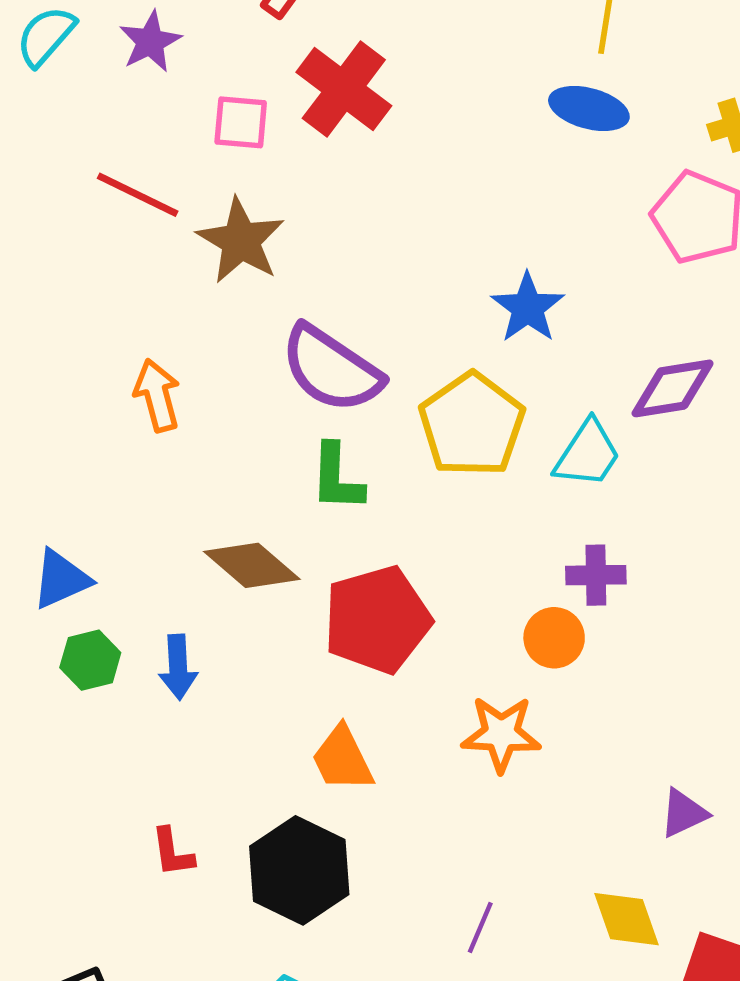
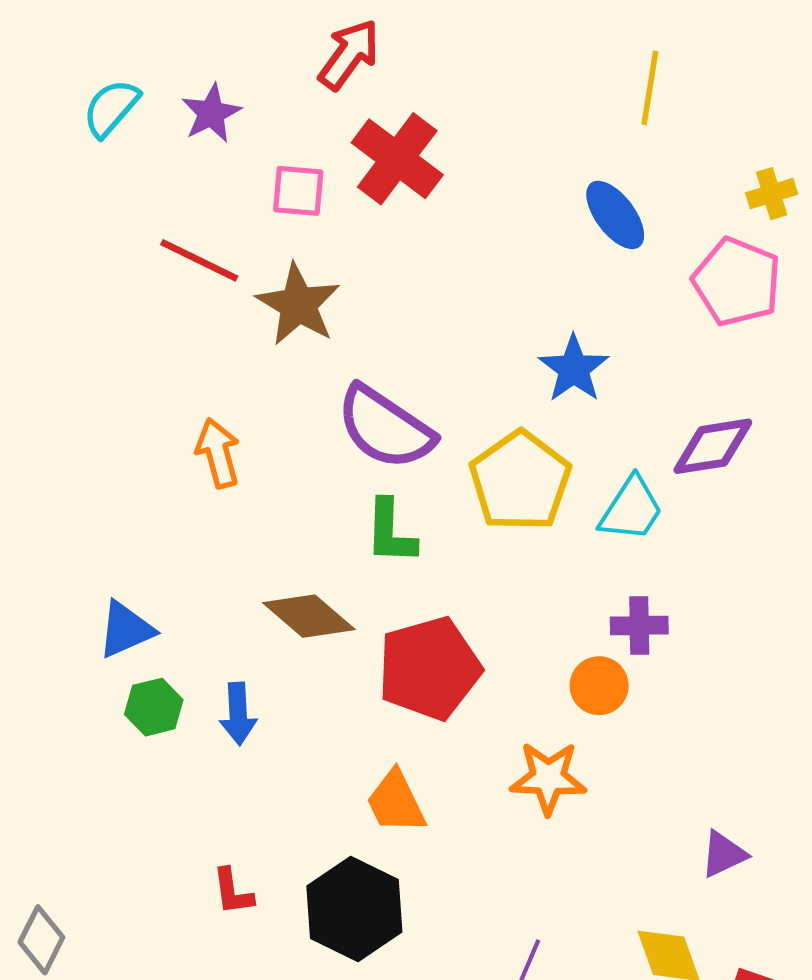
blue ellipse: (589, 108) -> (615, 215), moved, turned 38

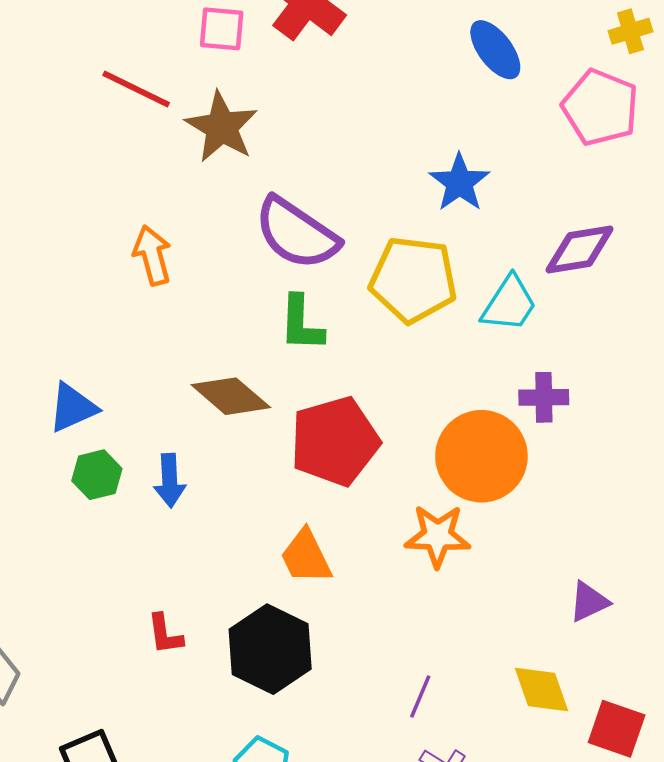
yellow pentagon: (520, 481) -> (413, 280), turned -30
purple cross: (639, 625) -> (544, 397), moved
orange circle: (599, 686) -> (481, 456), size x1.8

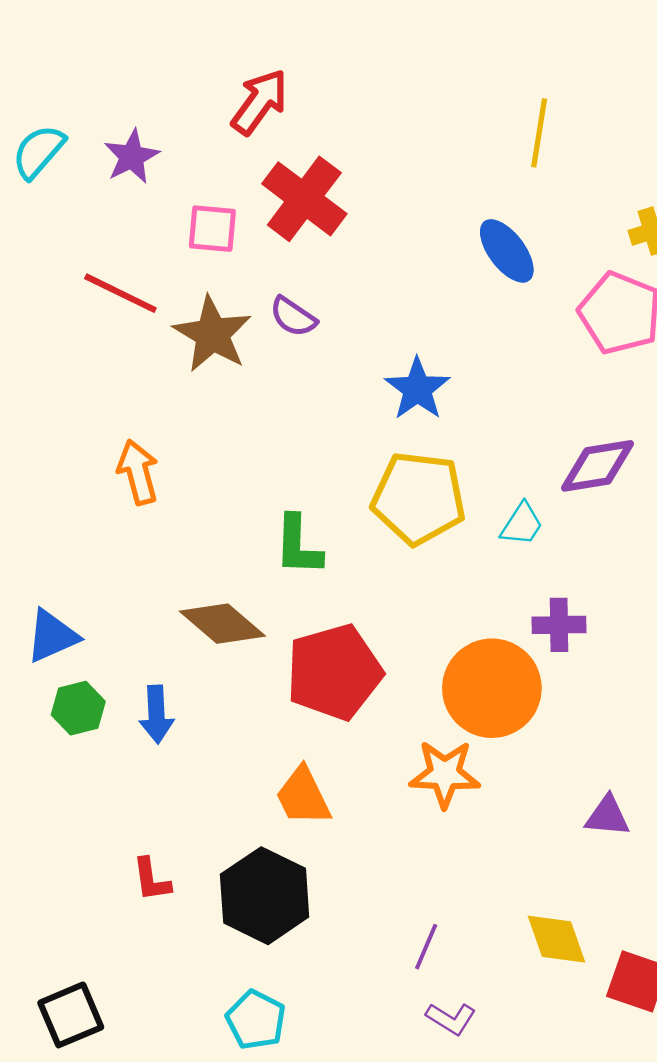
blue star: (460, 183) -> (417, 389), moved
purple semicircle: (297, 233) -> (293, 317), moved, size x0.5
cyan trapezoid: (509, 304) -> (522, 524), size x0.7
purple triangle: (589, 602) -> (607, 816), moved, turned 30

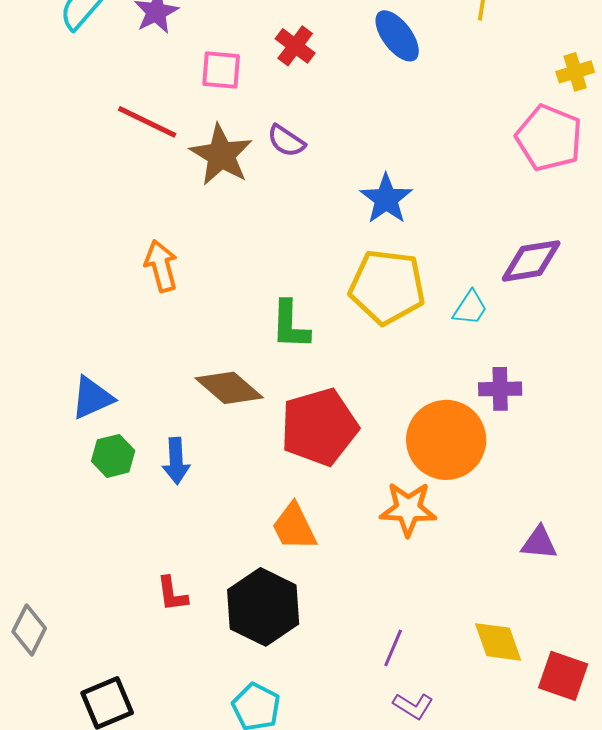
red cross: (304, 199) -> (295, 46), size x0.6
blue ellipse: (507, 251) -> (397, 36), moved

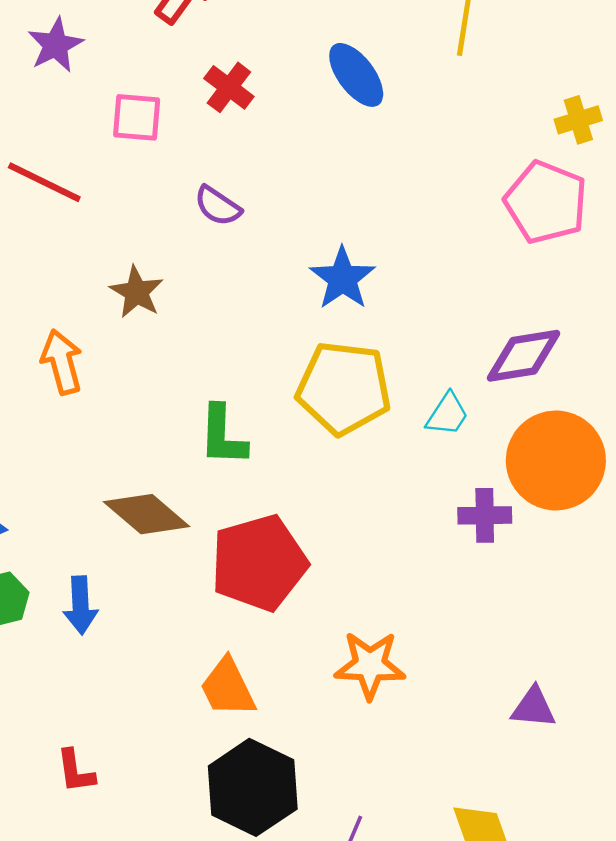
brown star: (221, 155) -> (137, 292), moved, size x0.7
orange circle: (446, 440) -> (556, 460), moved
black hexagon: (263, 607) -> (253, 787), moved

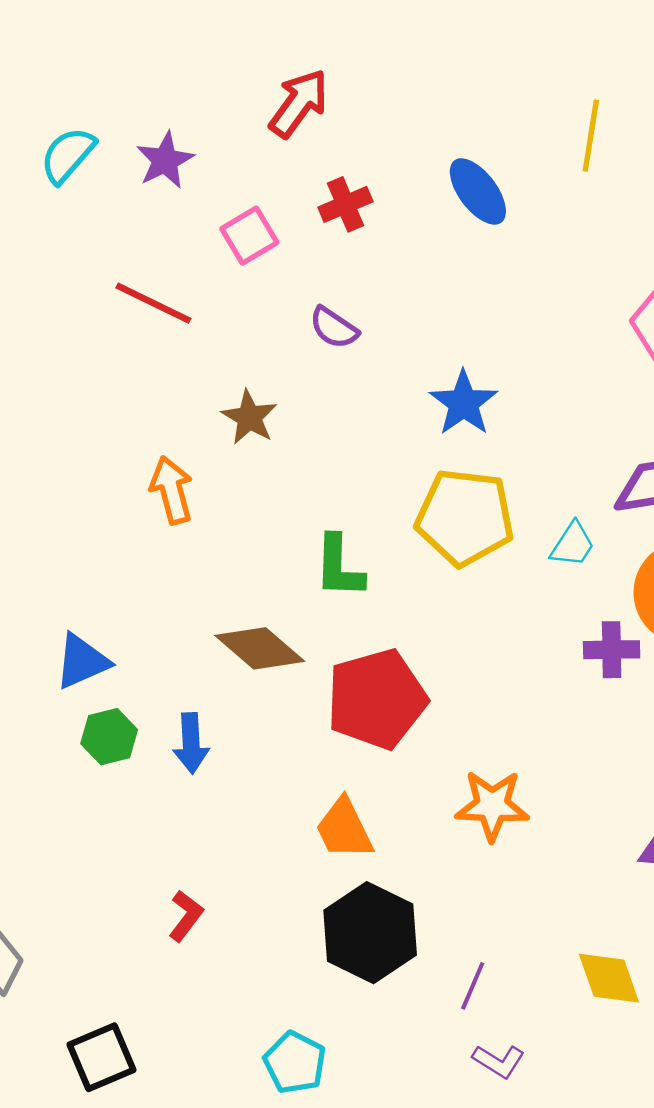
red cross: (229, 87) -> (345, 204), turned 30
pink square: (137, 117) -> (249, 236), turned -36
red L-shape: (75, 771) -> (186, 916), turned -135

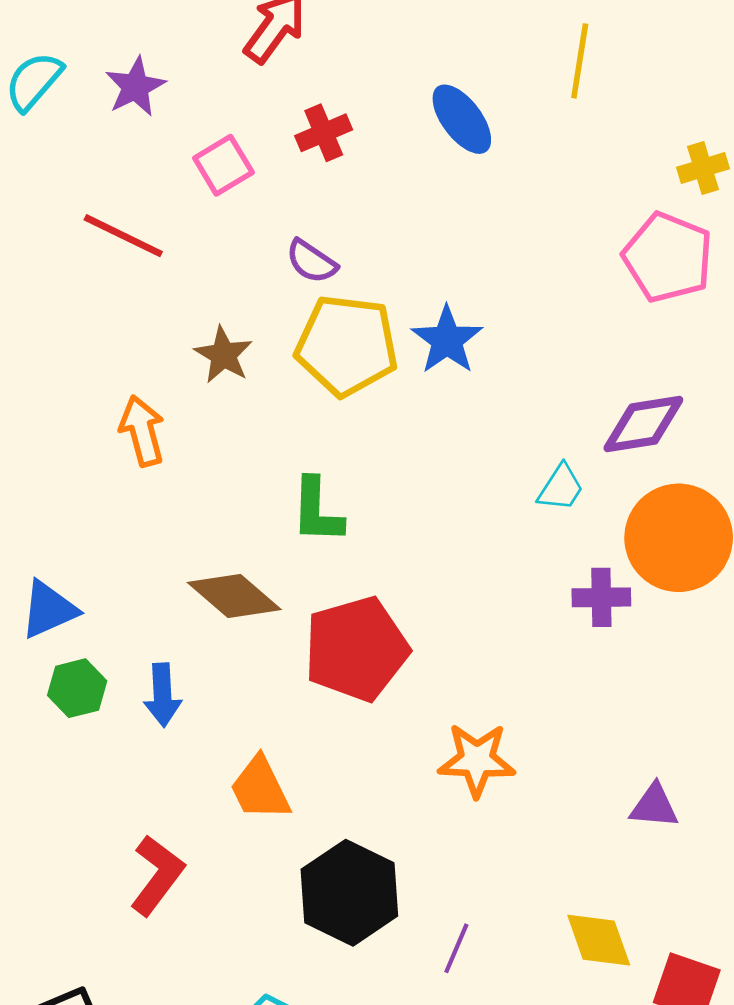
yellow pentagon: (465, 517) -> (347, 345), moved
orange trapezoid: (344, 829) -> (260, 788), moved
red L-shape: (186, 916) -> (157, 875), size x1.5

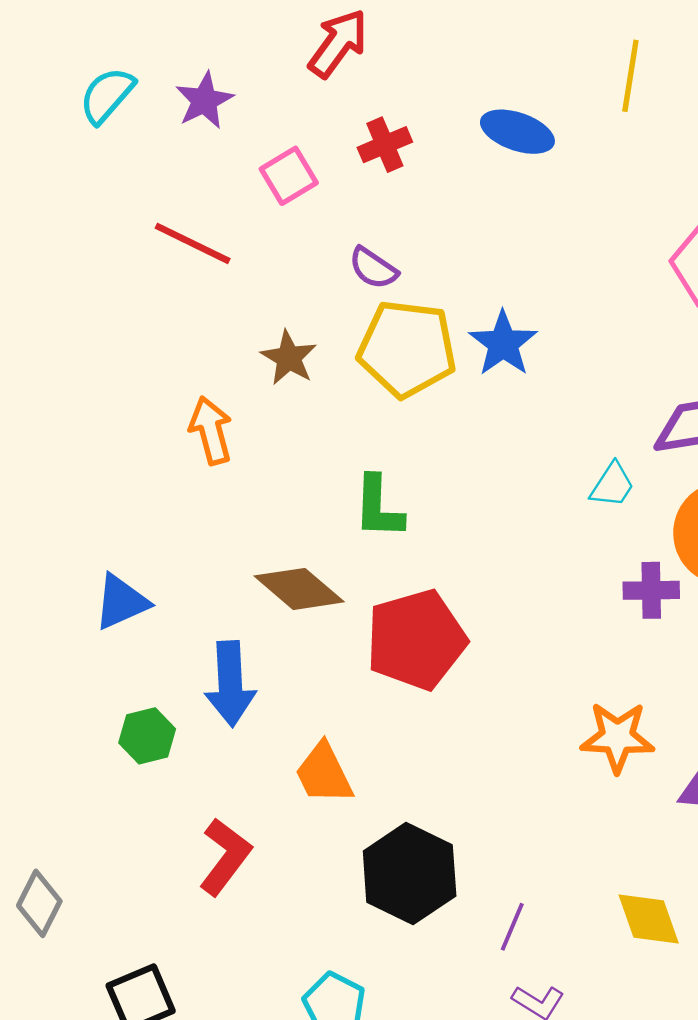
blue ellipse: (462, 119) -> (517, 132), turned -34
green hexagon: (77, 688) -> (147, 736), moved
blue arrow: (162, 695) -> (230, 684), size x1.4
orange star: (477, 760) -> (617, 737), moved

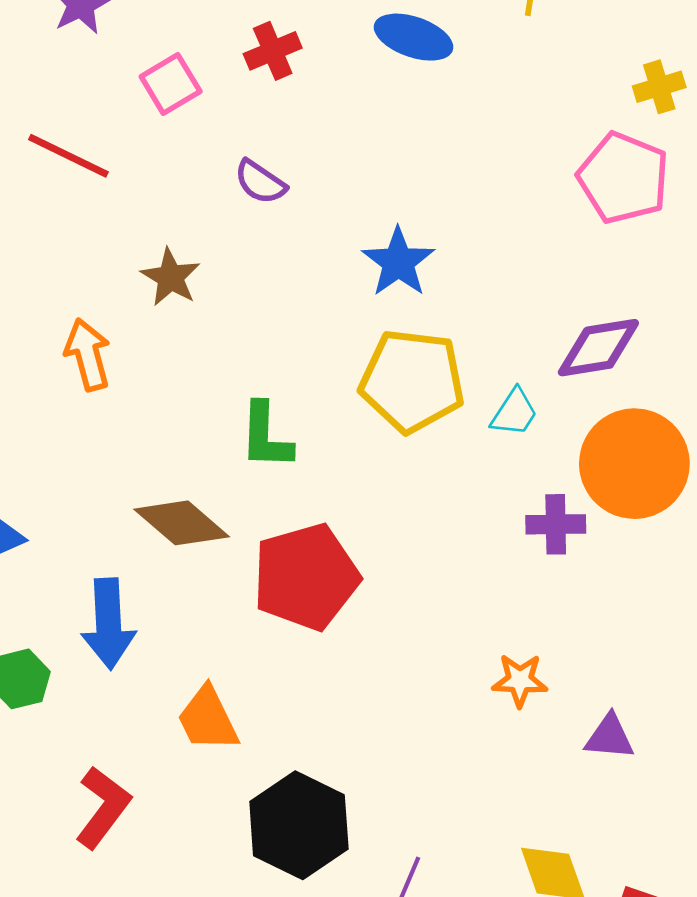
yellow pentagon: (407, 349) -> (412, 381), moved
orange star: (617, 737) -> (520, 680), size x0.7

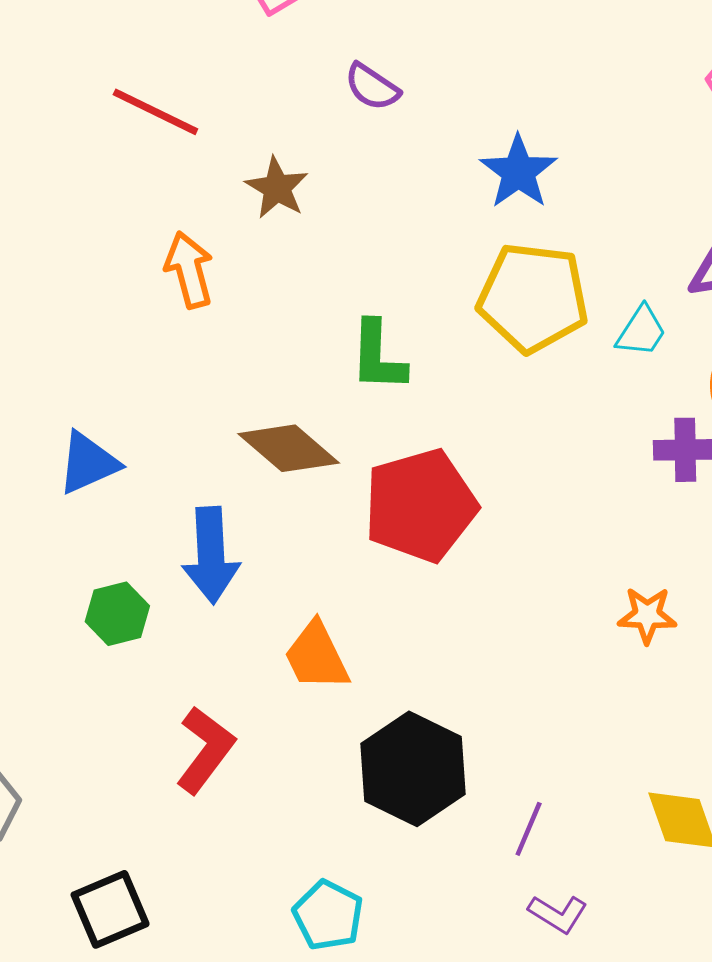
red line: (68, 156) -> (155, 112), moved

